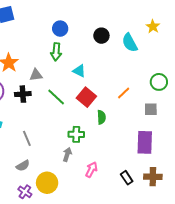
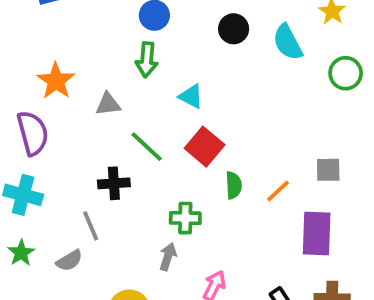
green circle: (159, 82) -> (346, 73), moved
orange line: (124, 93) -> (278, 191), moved
black cross: (23, 94) -> (114, 183), moved
gray semicircle: (23, 166) -> (69, 261), moved

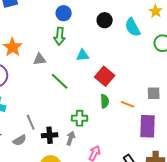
cyan triangle: (191, 96) -> (83, 55), turned -32
red square: (205, 147) -> (105, 76), moved
black cross: (114, 183) -> (50, 135), moved
orange line: (278, 191) -> (128, 104), turned 64

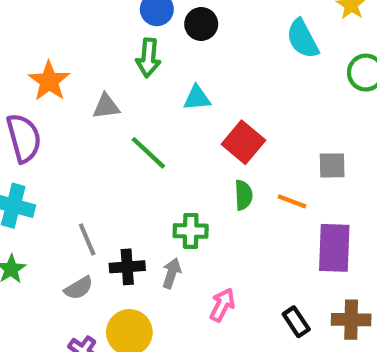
black circle: (105, 20) -> (201, 24), moved
gray square: (154, 93) -> (332, 165), moved
gray semicircle: (20, 140) -> (79, 288), moved

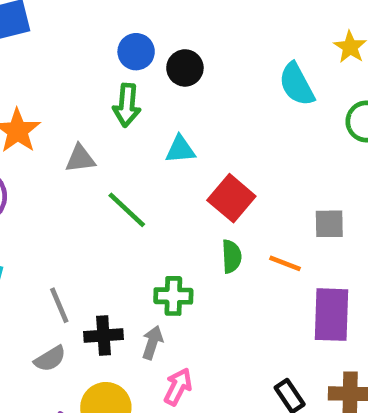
pink arrow: (222, 305) -> (178, 387), moved

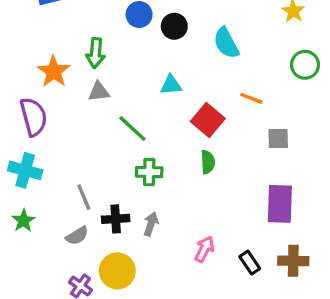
cyan semicircle: (297, 84) -> (226, 43), moved
green arrow: (127, 105) -> (96, 53), moved
orange line: (285, 263) -> (251, 98), moved
green cross: (173, 296) -> (149, 172), moved
pink arrow: (178, 387) -> (204, 249), moved

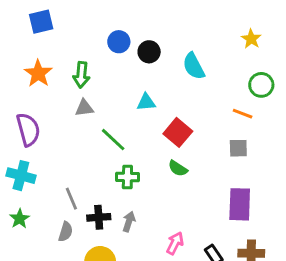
orange star: (54, 71) -> (38, 73), moved
orange line: (251, 98) -> (243, 114), moved
green semicircle: (208, 162) -> (178, 168), turned 126
gray semicircle: (77, 236) -> (66, 232), turned -42

